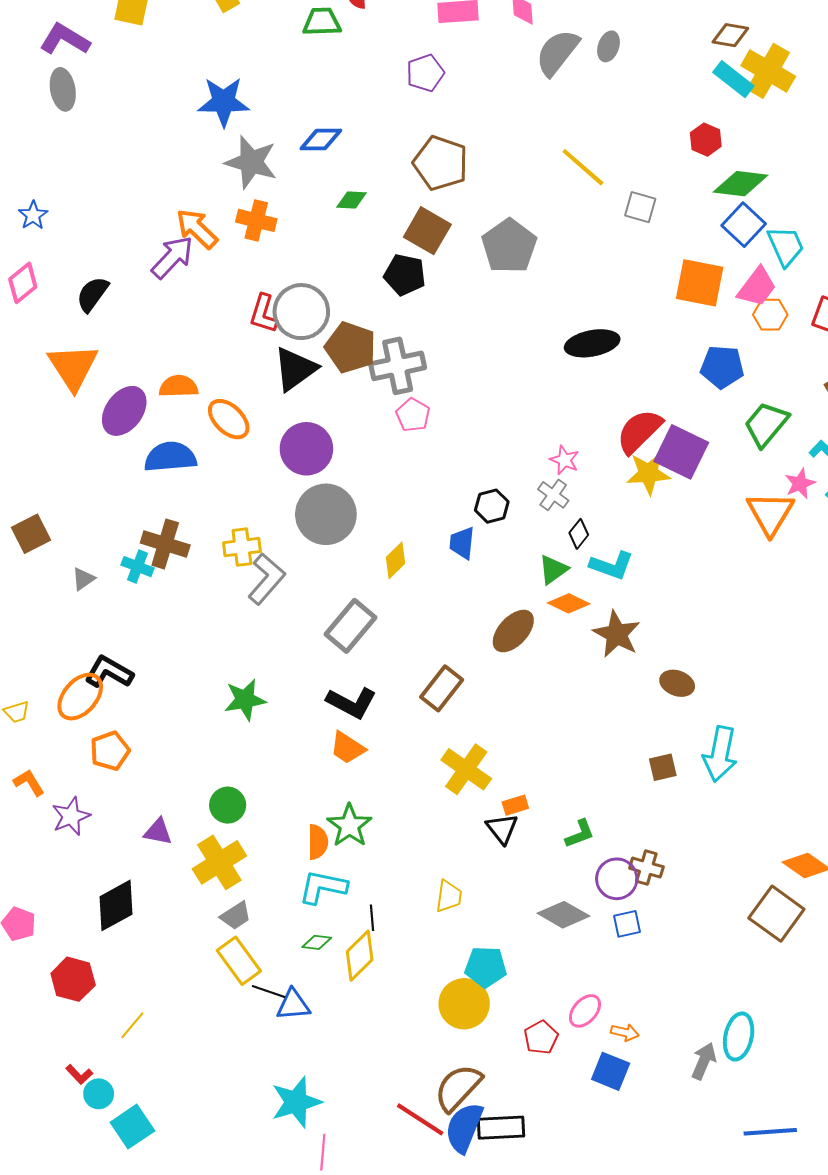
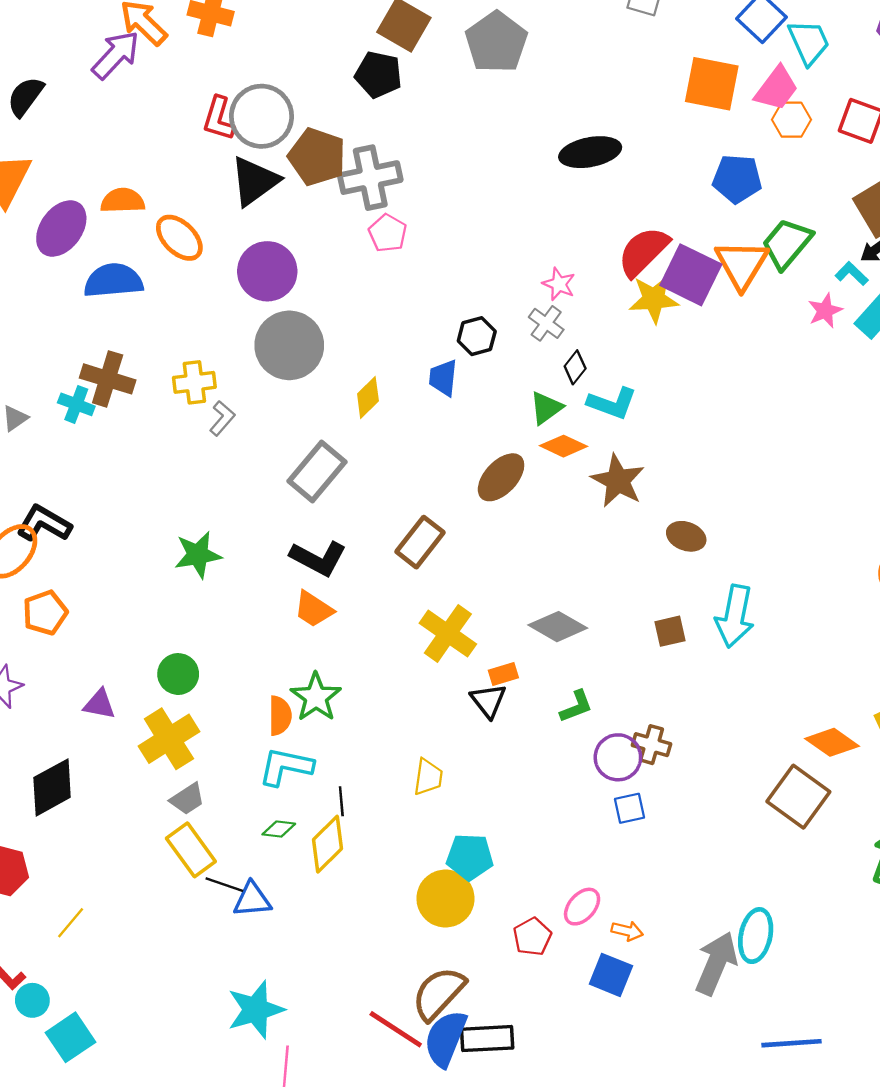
orange triangle: (770, 513) -> (742, 264), moved
gray L-shape: (267, 579) -> (222, 418), size x0.6
gray diamond: (563, 915) -> (558, 627), moved
gray arrow: (704, 1061) -> (716, 963), size x1.5

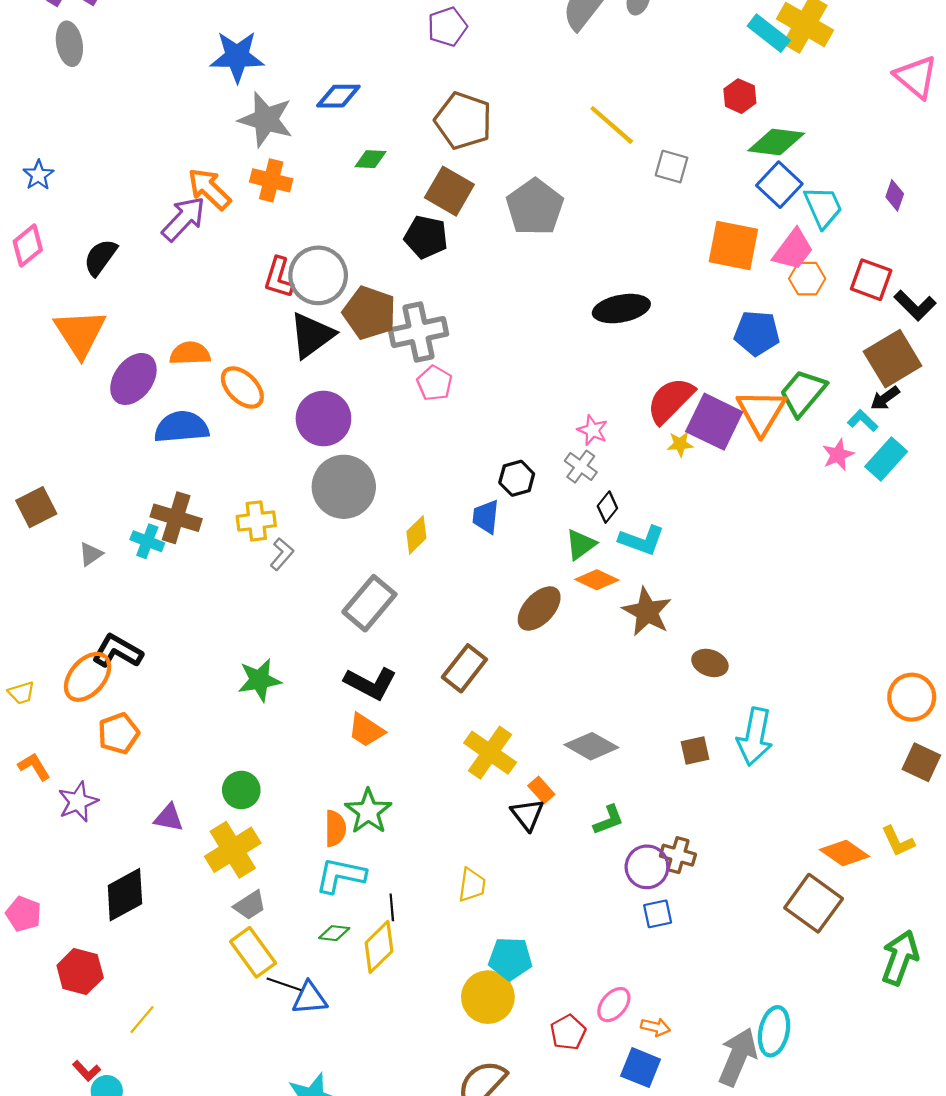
yellow star: (654, 299) -> (680, 444), size x0.6
orange rectangle: (503, 674) -> (541, 790), turned 65

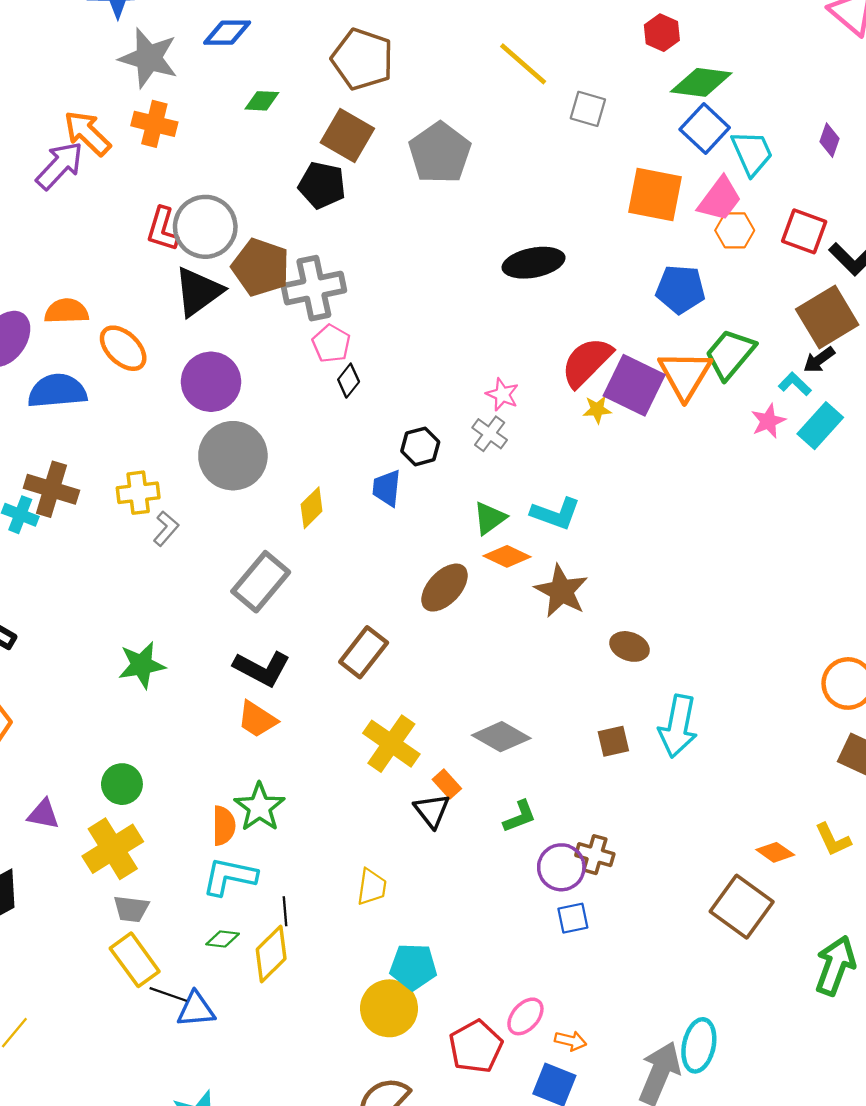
black diamond: (607, 507) -> (349, 381), moved
orange diamond: (844, 853) -> (775, 852), size x0.7
gray trapezoid: (250, 905) -> (131, 909), turned 40
red pentagon: (568, 1032) -> (476, 1046), size x1.4

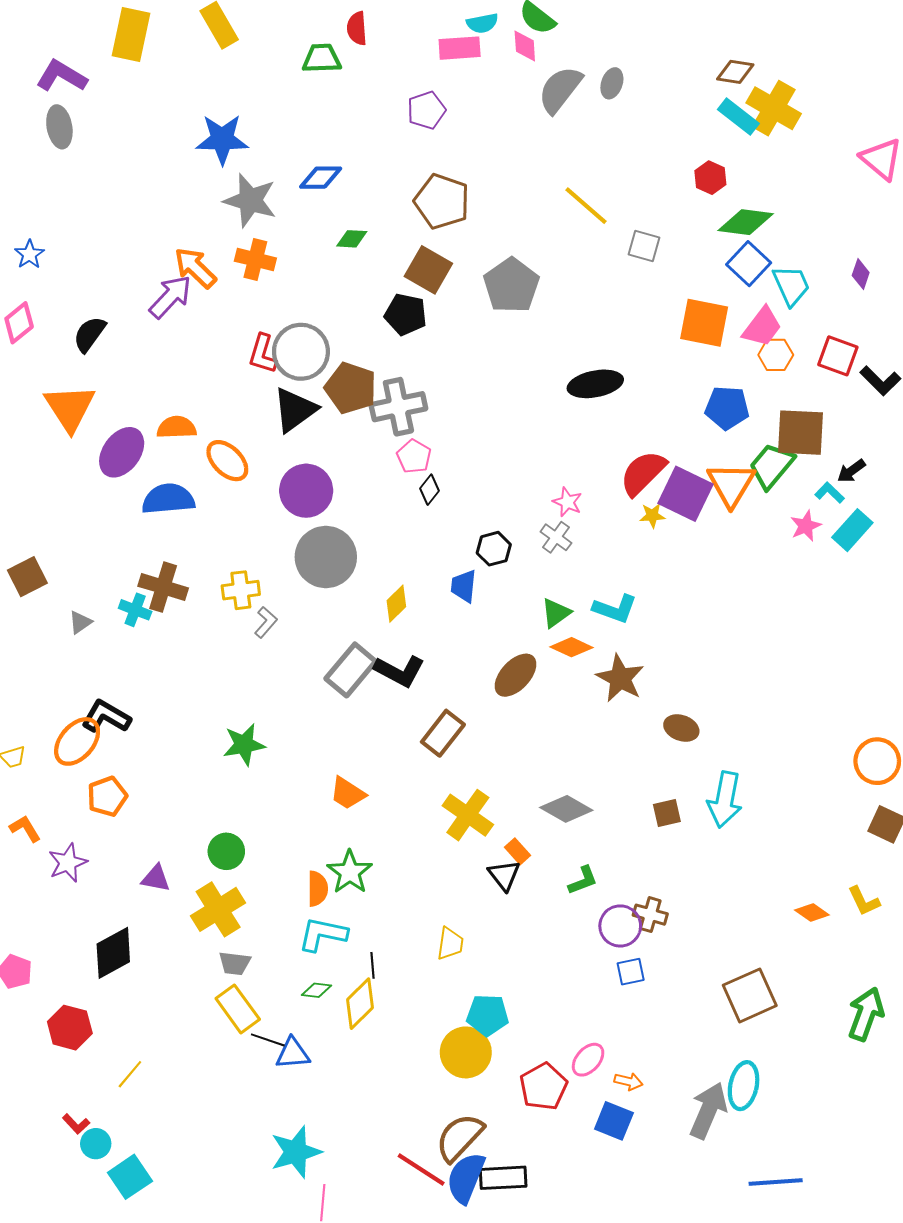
brown square: (827, 317) -> (801, 433), moved, turned 34
black L-shape: (262, 668) -> (399, 671), moved
brown square: (742, 907) -> (750, 995), moved, turned 30

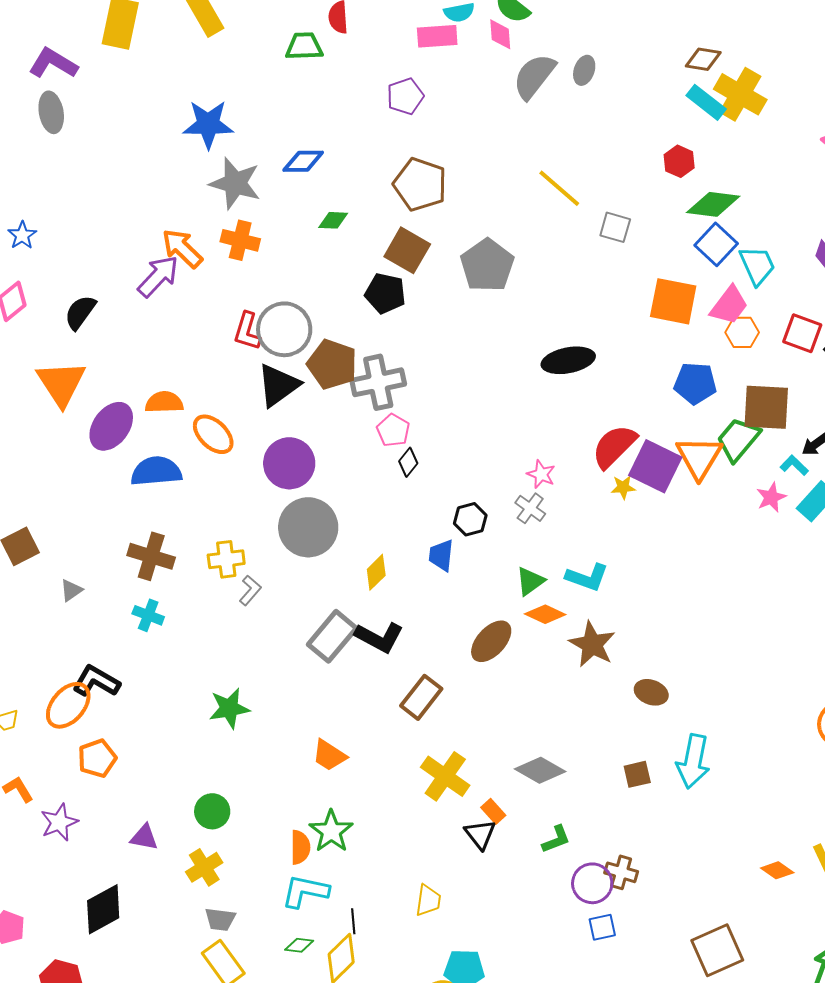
cyan cross: (135, 610) -> (148, 615), moved
yellow cross: (218, 909) -> (204, 867), size x0.7

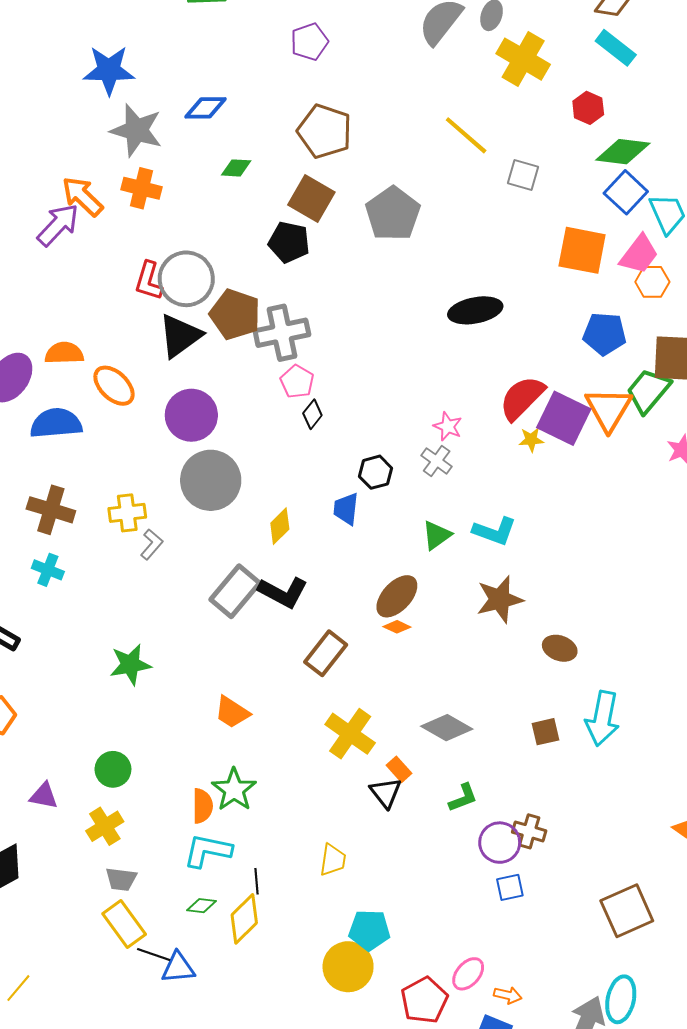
yellow cross: (740, 94) -> (523, 59), moved
orange diamond: (545, 614) -> (397, 627), moved, size x0.7
brown star: (592, 644) -> (500, 599), turned 30

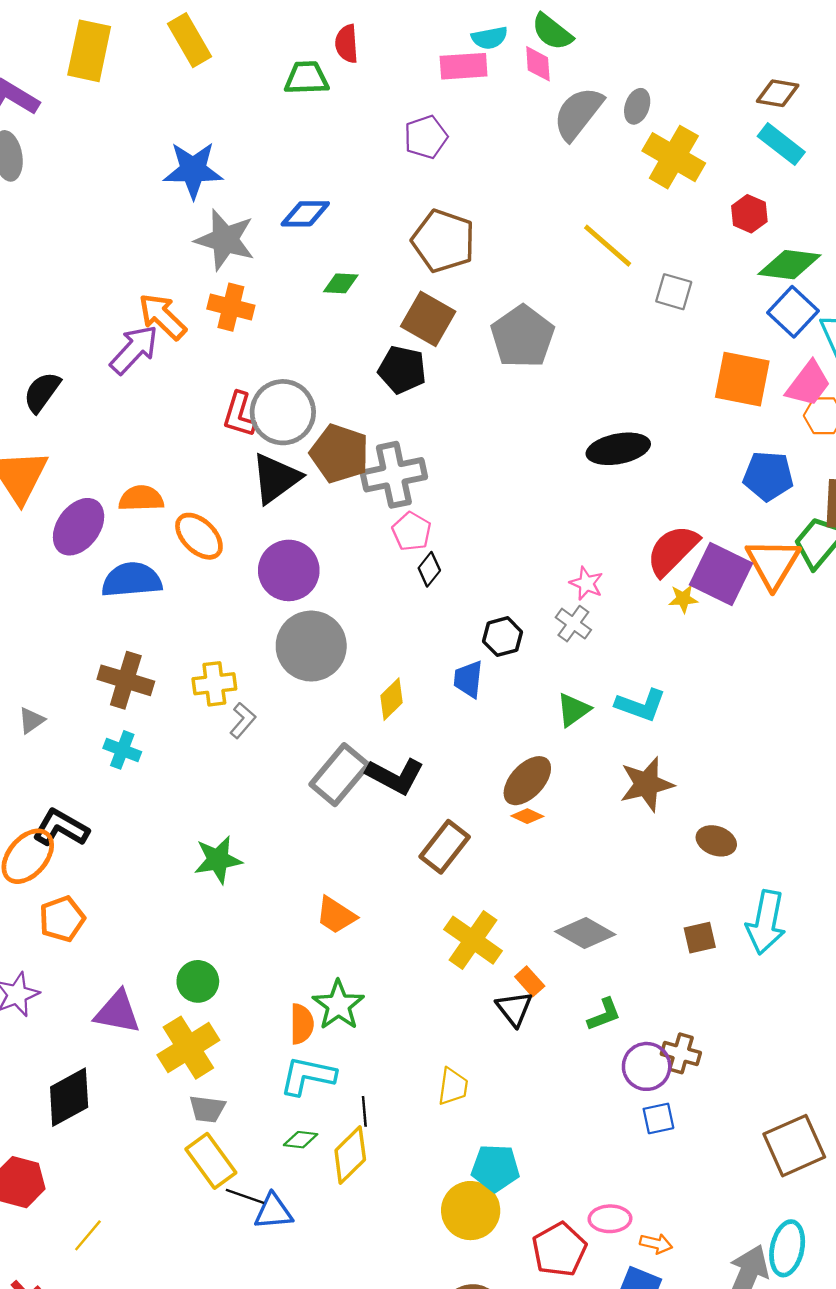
purple triangle: (44, 796) -> (118, 1012), size x1.4
yellow cross: (105, 826) -> (188, 1048), size x1.4
pink ellipse: (468, 974) -> (610, 1219), turned 48

